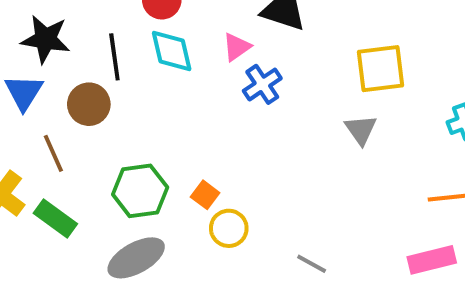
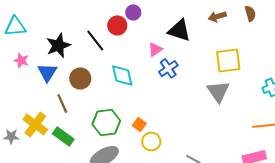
black star: (45, 39) -> (58, 45), turned -30
cyan diamond: (172, 51) -> (122, 75), moved
black line: (114, 57) -> (95, 40), moved, turned -30
gray triangle: (361, 130) -> (218, 91), size x1.4

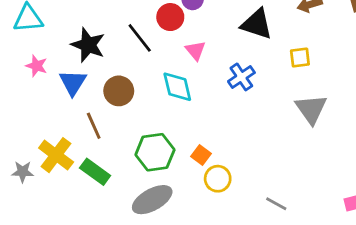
black star: (58, 45) -> (88, 45), turned -30
pink triangle: (155, 49) -> (195, 50), moved, turned -35
yellow square: (228, 60) -> (300, 57), moved, size x0.6

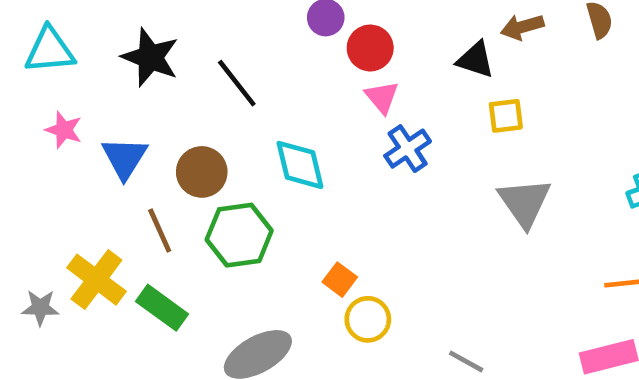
red circle: (170, 17) -> (370, 48), moved
black triangle: (257, 24) -> (475, 60), moved, size x0.7
black star: (88, 45) -> (150, 57), moved
pink triangle: (195, 50) -> (382, 97), moved
green hexagon: (155, 152) -> (239, 235), moved

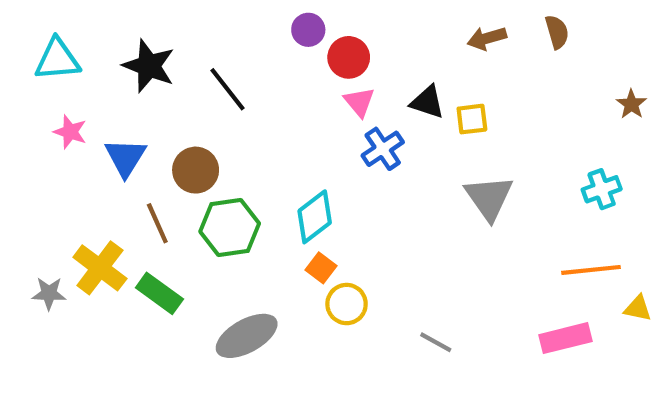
black triangle: (475, 60) -> (427, 102), moved
cyan diamond: (300, 165) -> (315, 217), moved, turned 66

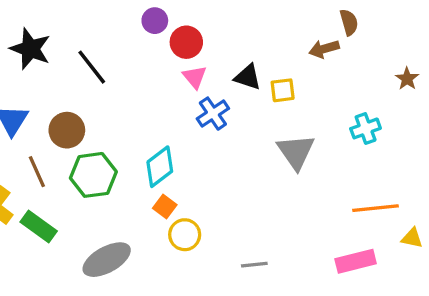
brown arrow: (487, 38) -> (324, 49), moved
cyan cross: (602, 189) -> (366, 128), moved
gray line: (436, 342) -> (254, 265), turned -35

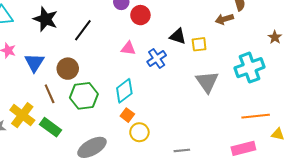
black line: (92, 67) -> (83, 30), turned 75
pink triangle: (195, 77) -> (128, 48), moved, turned -42
cyan cross: (366, 128) -> (250, 68), size x1.6

